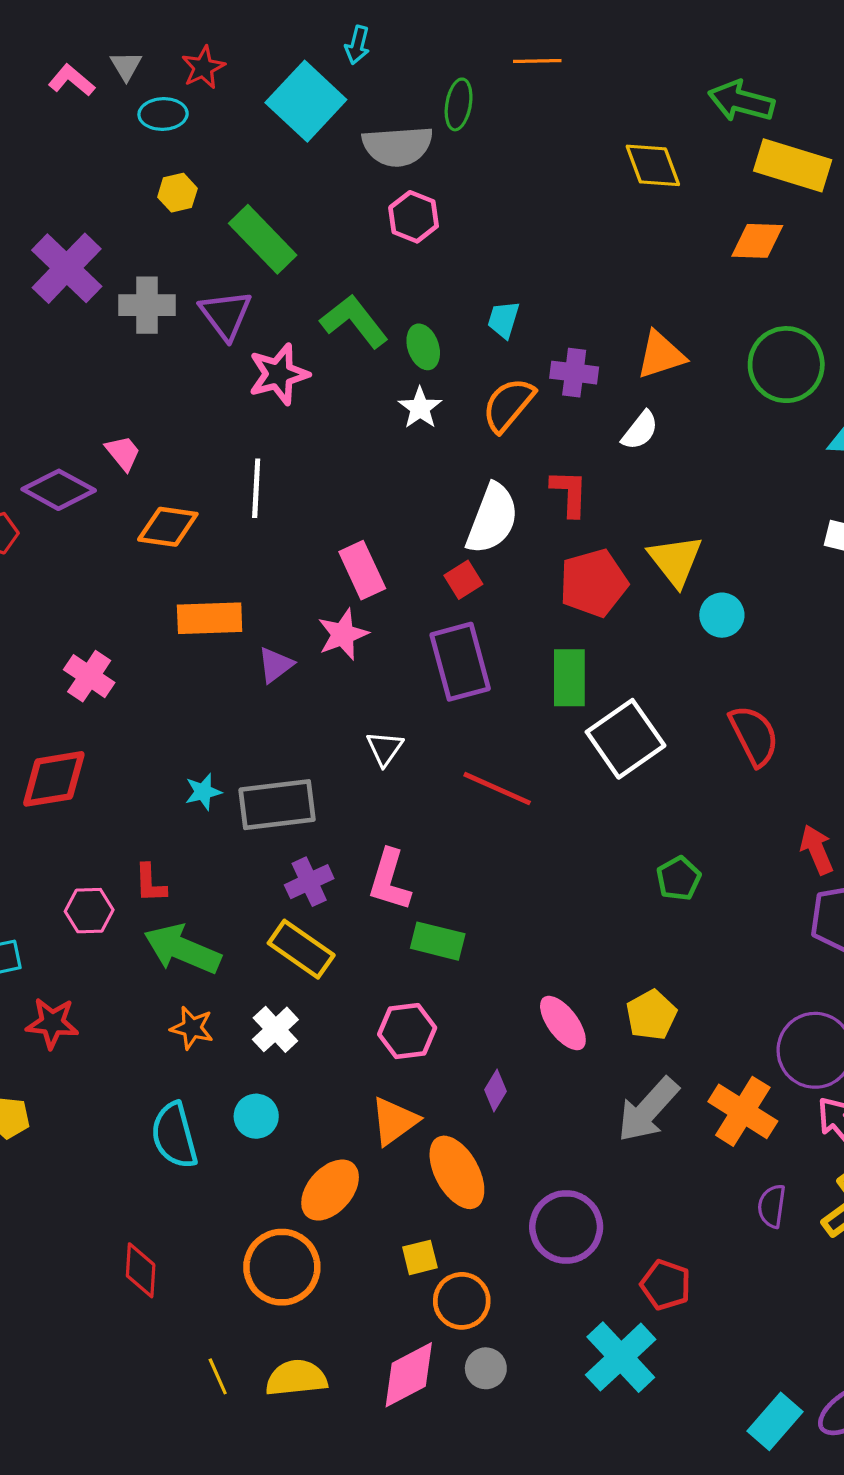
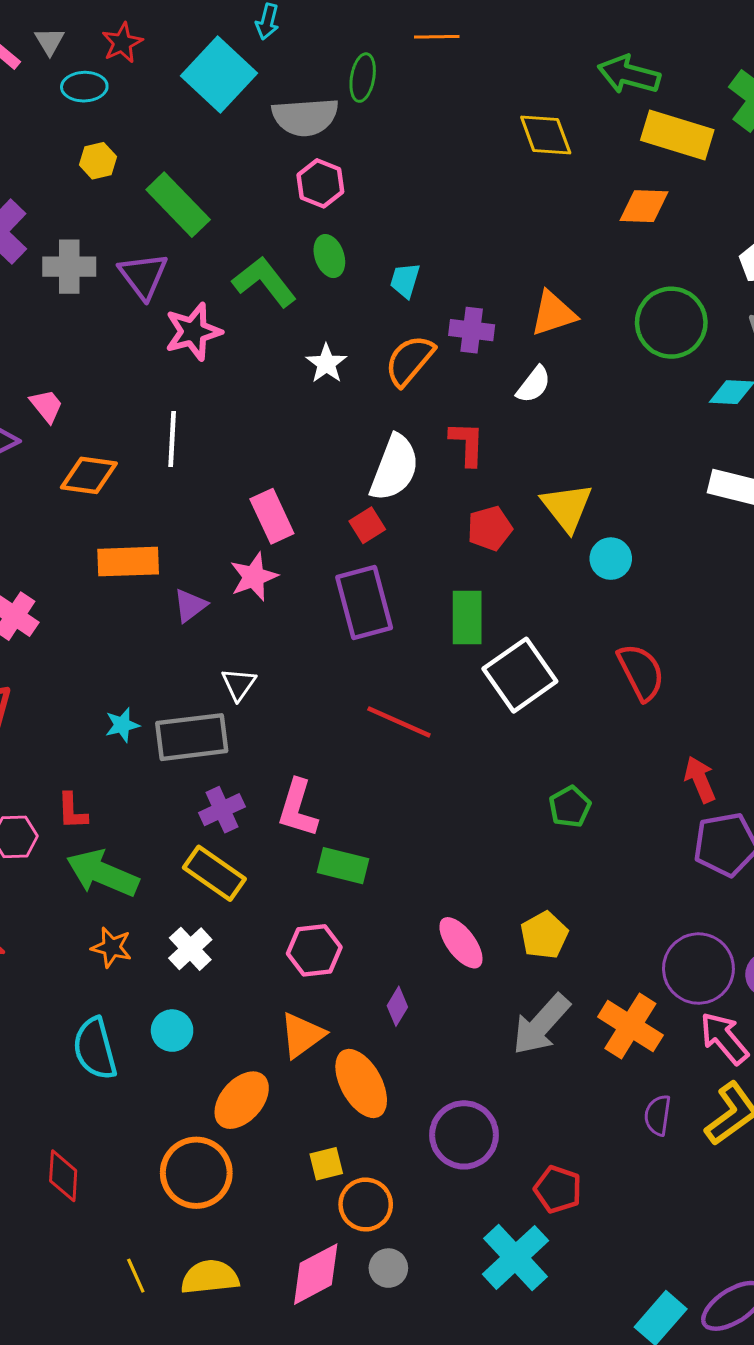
green ellipse: (423, 347) -> (329, 256), moved
red pentagon: (593, 583) -> (490, 528), size x0.7
white triangle: (385, 748) -> (239, 684), moved

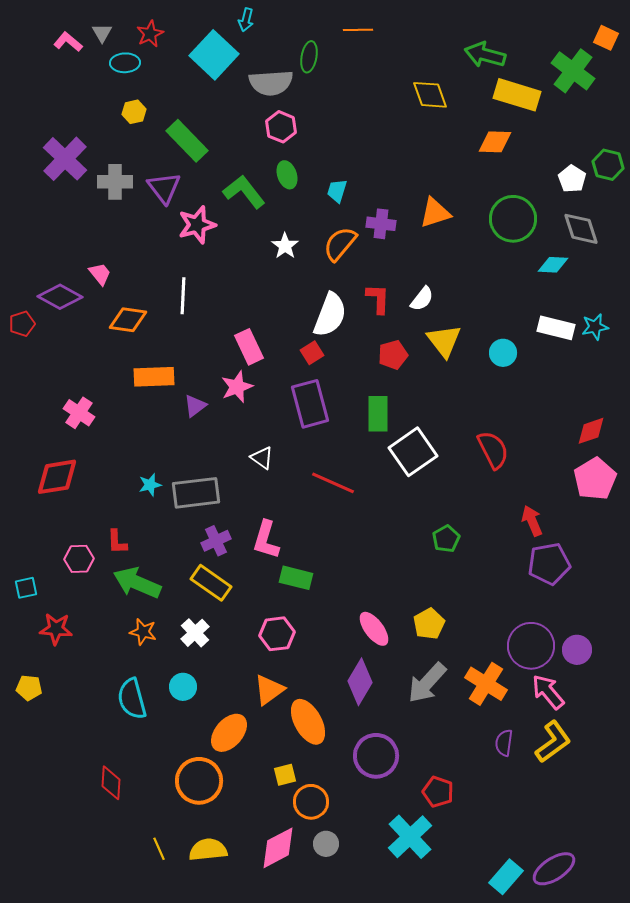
white semicircle: (534, 385) -> (422, 299), moved
cyan circle: (611, 559) -> (503, 353), moved
white triangle: (239, 684) -> (262, 458), moved, turned -30
purple diamond: (397, 1006) -> (360, 682), moved, size x1.8

